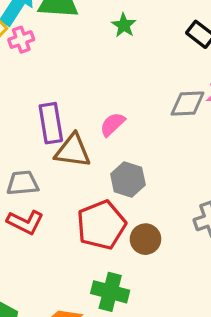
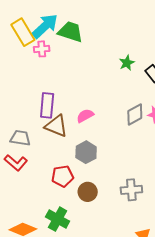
green star: (124, 25) -> (127, 63), moved
gray diamond: (188, 104) -> (135, 114), turned -40
red pentagon: (101, 225) -> (63, 176), size x0.7

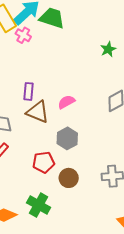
pink cross: (42, 49) -> (23, 35), turned 35
purple rectangle: (47, 105) -> (28, 91), size x0.7

